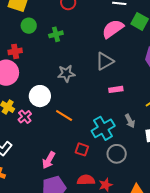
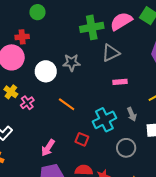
green cross: (56, 34) -> (92, 27), moved, size x1.6
white circle: (40, 96) -> (46, 71), moved
gray circle: (117, 154) -> (126, 148), moved

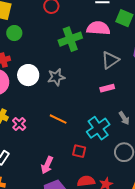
pink semicircle: (121, 21) -> (98, 28), turned 45
gray triangle: (111, 53) -> (110, 60), moved
white circle: (46, 71) -> (28, 75), moved

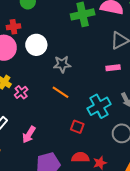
gray star: (56, 77) -> (62, 64), moved
pink arrow: (47, 165) -> (29, 135), moved

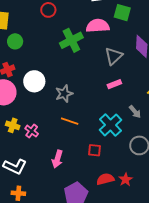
pink arrow: (29, 135) -> (57, 159), moved

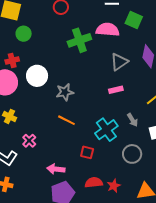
pink cross: (32, 131) -> (29, 141), moved
pink arrow: (57, 159) -> (56, 169), moved, turned 72

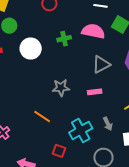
green cross: (79, 40) -> (64, 39), size x0.6
white circle: (37, 76) -> (31, 49), moved
gray star: (65, 92) -> (61, 88), moved

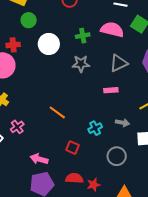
gray star: (61, 88) -> (81, 64), moved
gray arrow: (108, 124) -> (122, 123), turned -56
cyan cross: (81, 130) -> (95, 128), size x0.6

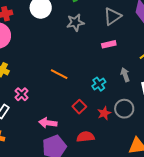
gray arrow: (122, 123) -> (125, 75), turned -112
red square: (73, 148) -> (79, 107), turned 32
red star: (93, 185) -> (104, 113), moved

